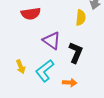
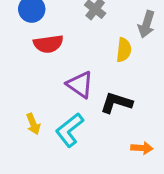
black L-shape: (76, 53) -> (116, 103), turned -95
orange arrow: (70, 83) -> (142, 148), moved

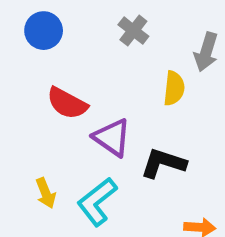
red semicircle: (48, 44) -> (67, 103), moved, turned 36

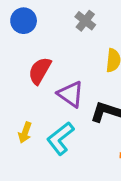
red semicircle: (67, 103) -> (40, 71), turned 92
yellow arrow: (46, 193) -> (25, 132), turned 42

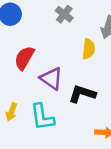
cyan L-shape: (60, 138) -> (42, 117), turned -60

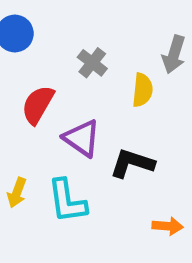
gray cross: (64, 14) -> (92, 63), moved

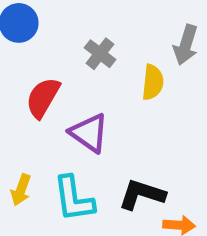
black L-shape: (132, 163) -> (142, 194), moved

